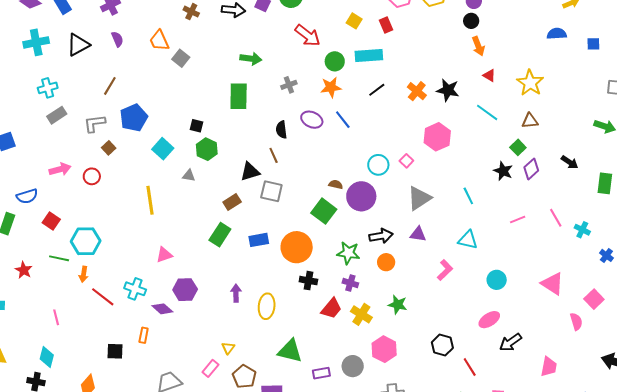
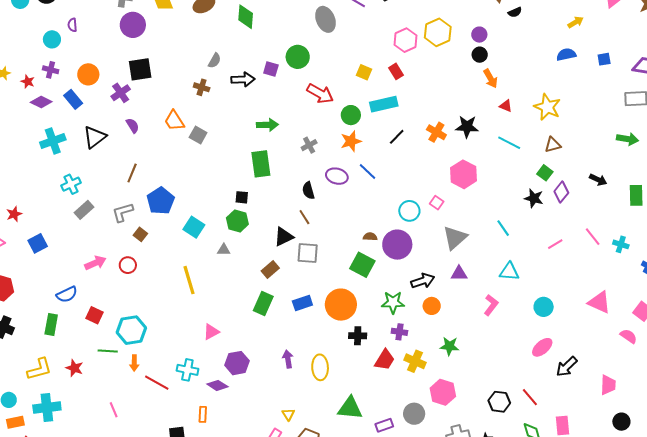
black square: (197, 126) -> (242, 197), moved
pink semicircle: (576, 322) -> (629, 336), turned -30
black hexagon: (442, 345) -> (499, 402), moved

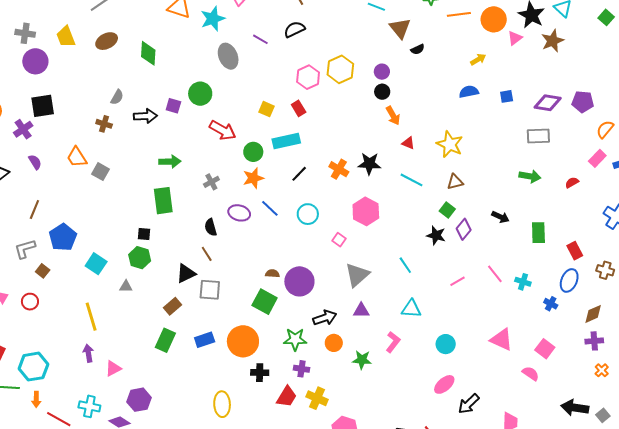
cyan circle: (409, 211) -> (308, 214), moved
green star: (449, 346) -> (362, 360), moved
purple arrow: (288, 359) -> (88, 353), moved

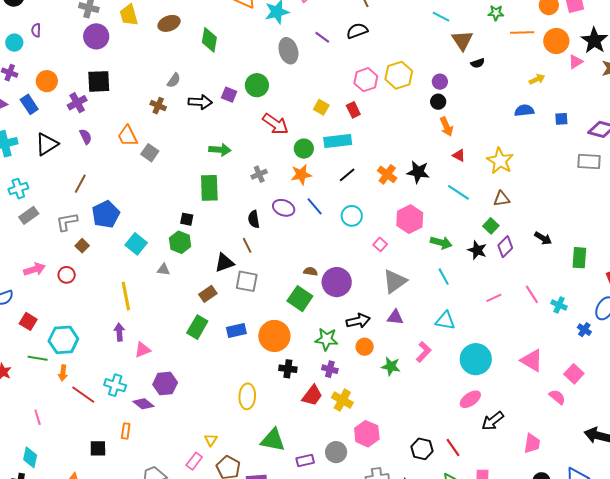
green arrow: (530, 176) -> (441, 243), moved
cyan circle: (446, 344) -> (476, 359), size x1.6

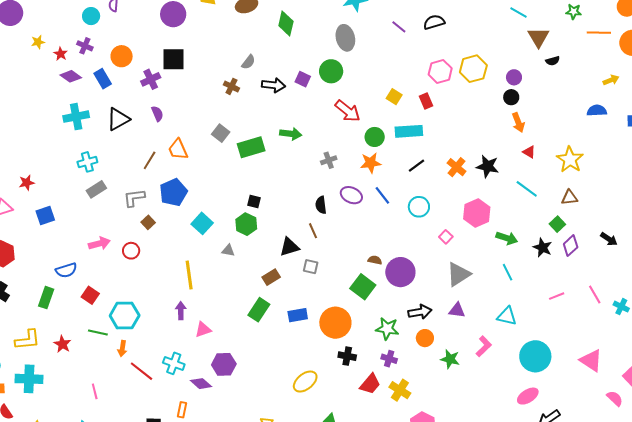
gray ellipse: (288, 51) -> (345, 38), moved
orange trapezoid: (128, 136) -> (178, 149), moved
green rectangle: (209, 188) -> (251, 147), moved, turned 72
gray square: (247, 281) -> (311, 267), size x0.7
yellow ellipse: (247, 396) -> (305, 382), turned 45

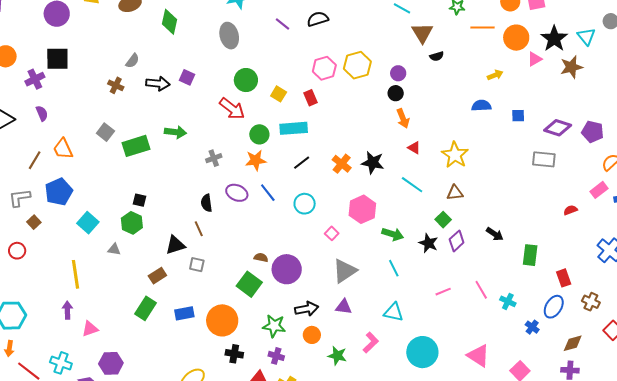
green circle: (331, 71) -> (246, 80), moved

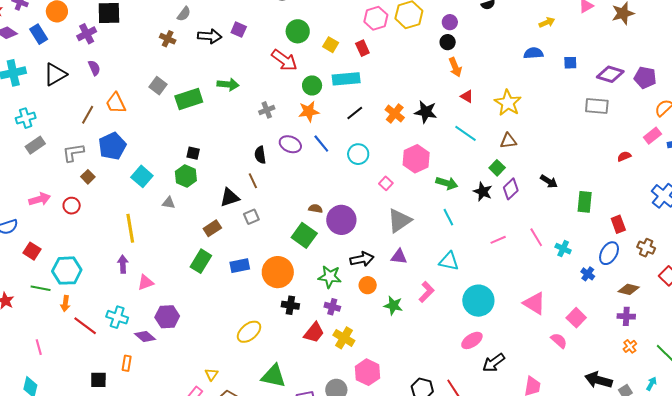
gray square: (197, 265) -> (251, 217), turned -35
brown diamond: (573, 343) -> (629, 289), turned 30

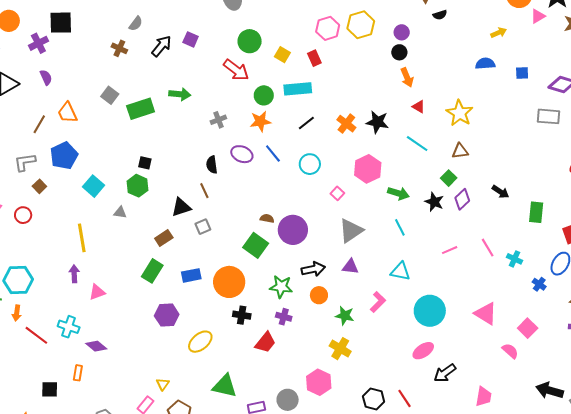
black arrow: (210, 36) -> (161, 46), turned -55
purple hexagon: (167, 317) -> (167, 315), moved
yellow cross: (344, 338) -> (340, 349), moved

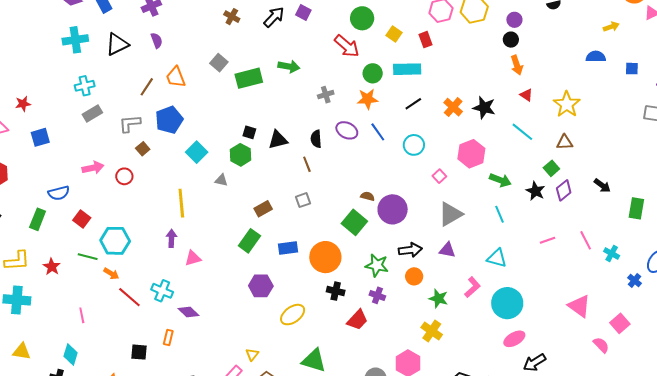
black triangle: (181, 207) -> (278, 140), moved
cyan circle: (430, 311) -> (507, 303), moved
orange arrow: (17, 313) -> (111, 274), turned -70

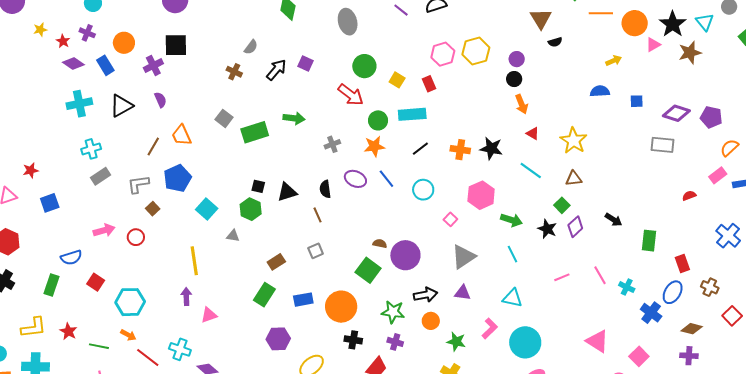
orange cross: (453, 107) -> (460, 150), turned -30
green line: (88, 257) -> (99, 346), moved
blue cross: (635, 280) -> (651, 313), size x1.5

